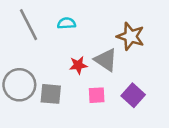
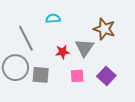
gray line: (29, 25) -> (26, 38), moved
gray triangle: (106, 60) -> (84, 48), turned 30

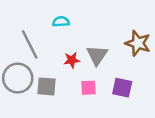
brown star: (104, 29) -> (138, 43), moved
purple square: (106, 76) -> (122, 88), turned -30

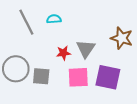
gray line: (30, 44) -> (26, 22), moved
pink square: (89, 88) -> (78, 77), size x1.5
purple square: (122, 88) -> (108, 77), size x1.4

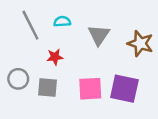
gray triangle: (86, 49) -> (99, 35), moved
red star: (63, 53) -> (55, 57), moved
gray circle: (16, 69) -> (18, 79), size x0.7

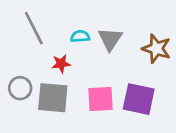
cyan semicircle: (62, 22) -> (80, 36), moved
gray square: (48, 87) -> (53, 98), size x1.4

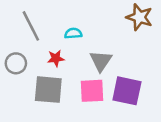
gray triangle: (110, 39) -> (101, 61), moved
brown star: (156, 49) -> (139, 17), moved
gray circle: (20, 88) -> (16, 63), moved

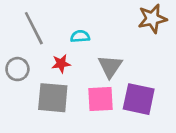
brown star: (139, 17) -> (152, 19), turned -30

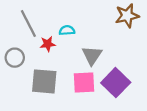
red star: (61, 64) -> (48, 44), moved
purple square: (139, 99) -> (116, 83), turned 32

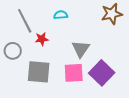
cyan semicircle: (67, 30) -> (61, 15), moved

